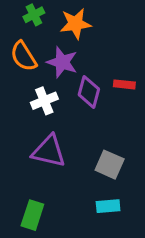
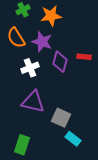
gray square: (110, 165) -> (61, 118), moved
cyan rectangle: (108, 206) -> (73, 139), turned 42

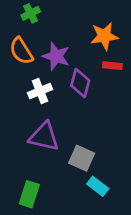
orange star: (51, 16) -> (104, 36), moved
red rectangle: (84, 57) -> (112, 66), moved

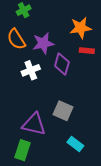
purple star: (56, 56) -> (43, 43), turned -30
purple triangle: (44, 137) -> (34, 124), moved
gray square: (82, 158) -> (63, 111), moved

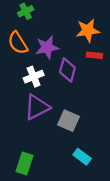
purple triangle: (34, 124) -> (37, 107), moved, turned -40

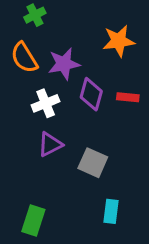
red rectangle: (94, 55) -> (128, 97), moved
purple triangle: (37, 107) -> (50, 144), size x0.7
cyan rectangle: (82, 157) -> (111, 211), turned 60

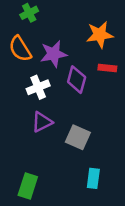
red rectangle: (128, 97) -> (107, 68), moved

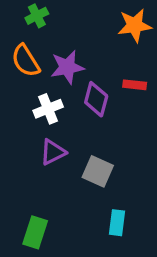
orange star: (100, 35) -> (135, 25), moved

